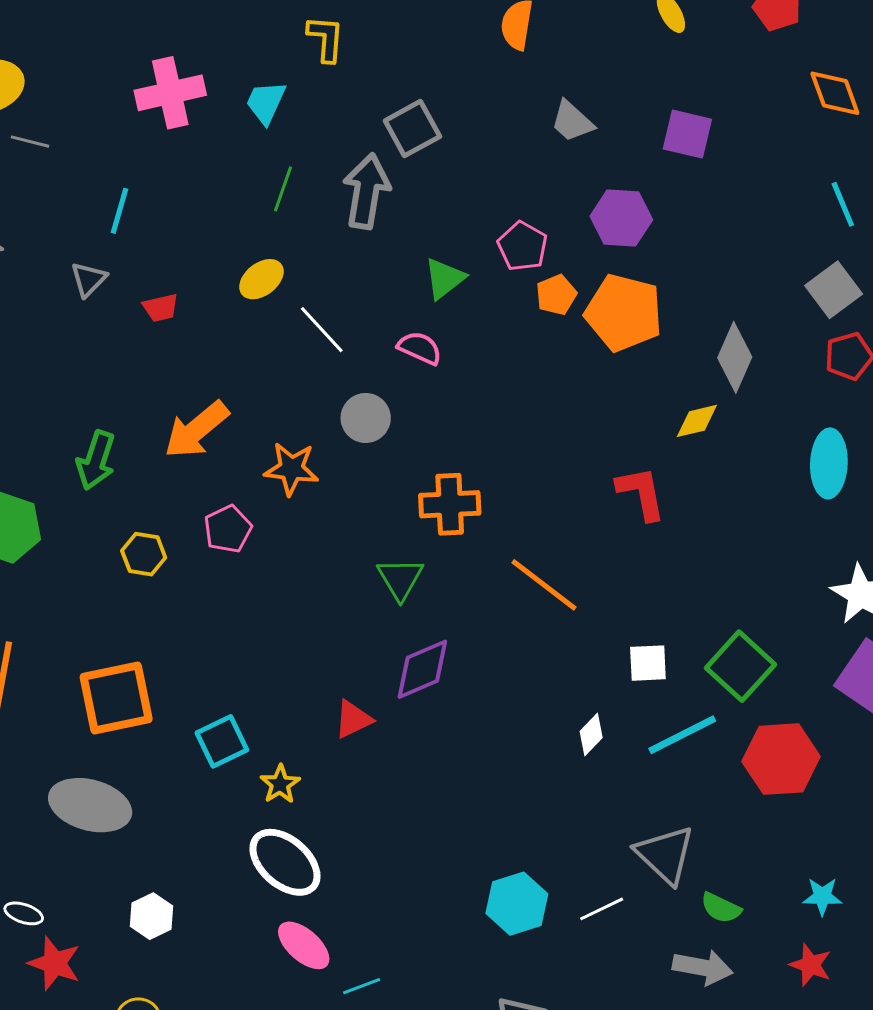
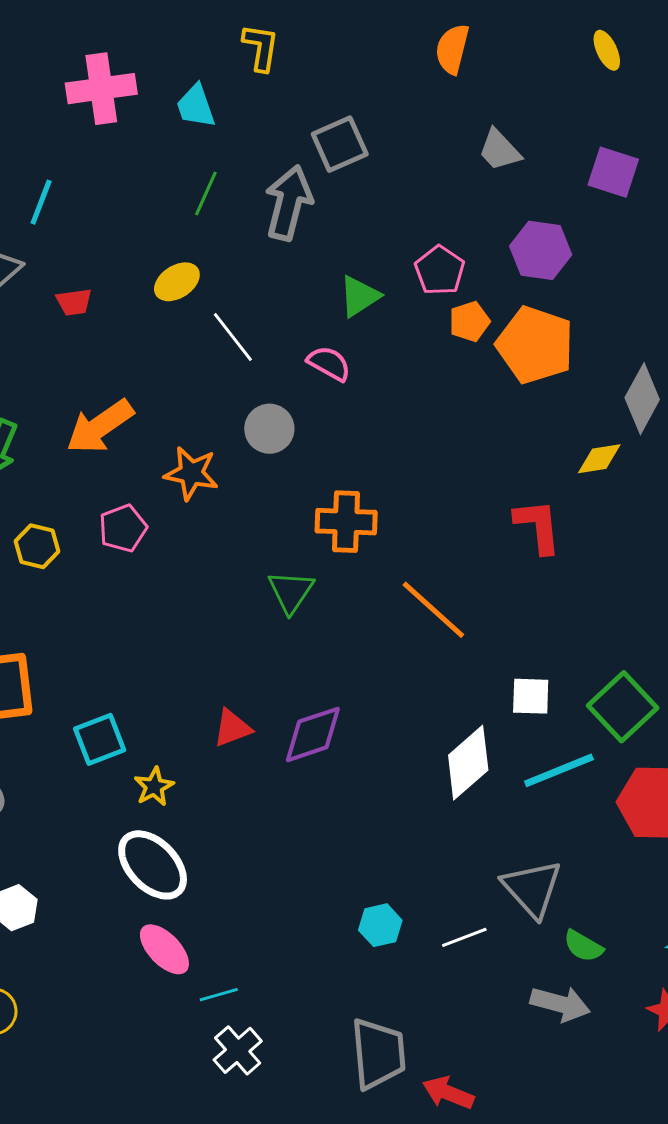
cyan trapezoid: (266, 102) -> (196, 106), turned -48
purple diamond: (422, 669) -> (313, 734), moved
white diamond: (591, 735) -> (468, 763), size x1.8
cyan hexagon: (517, 904) -> (380, 925), size x0.7

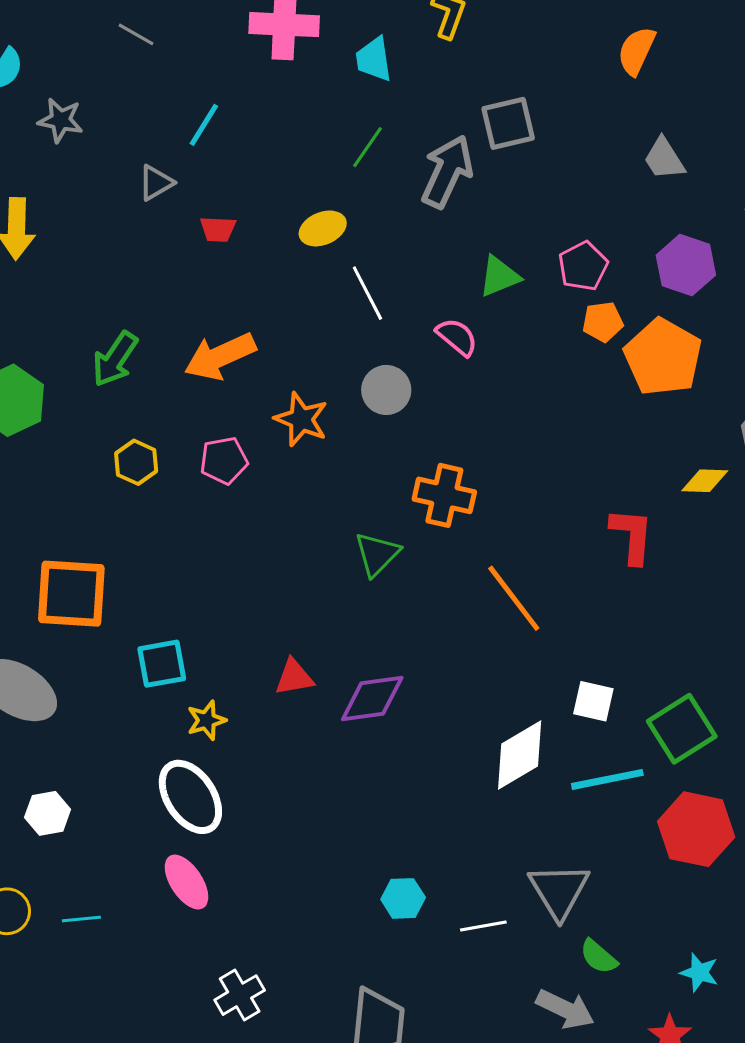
cyan line: (219, 995) -> (81, 919), moved

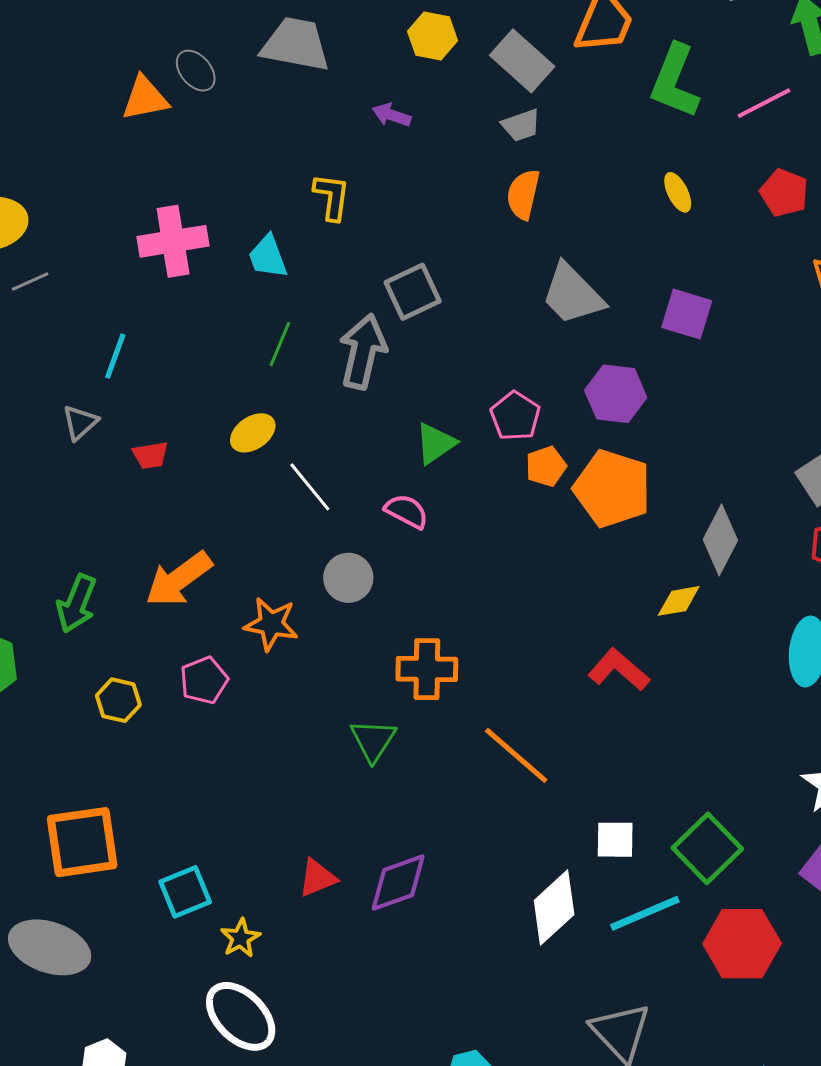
gray line: (136, 34) -> (30, 281), turned -42
gray trapezoid: (664, 159) -> (573, 294), size x1.5
red L-shape: (632, 536) -> (619, 670), turned -42

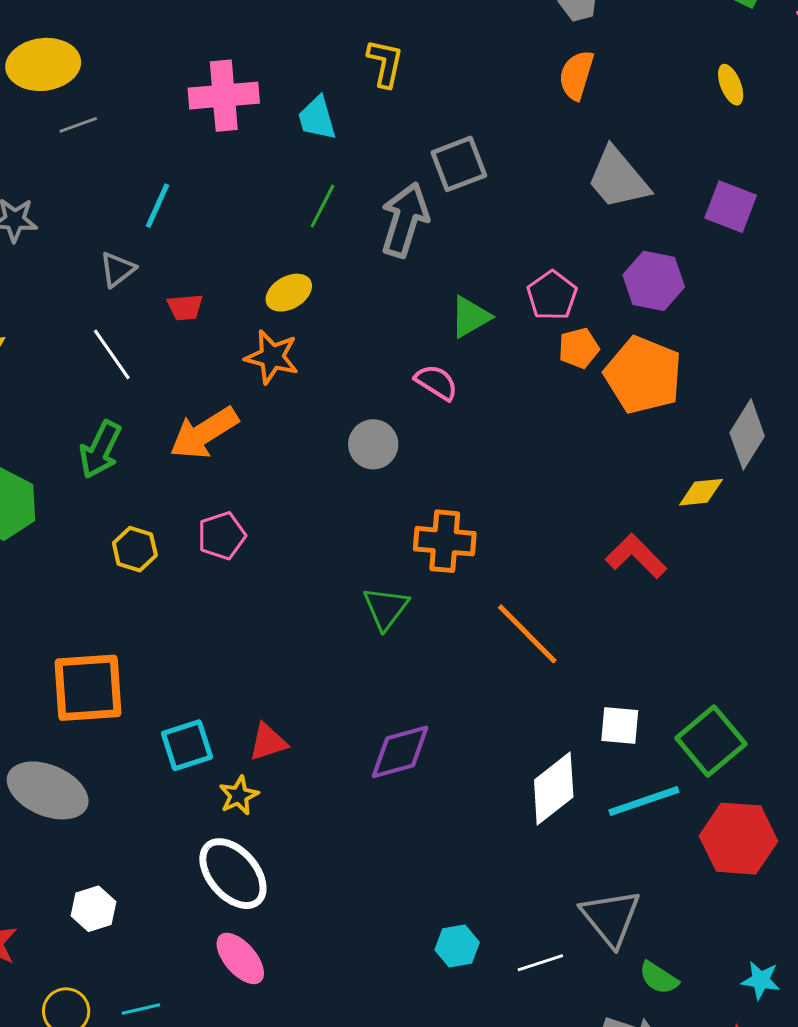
white line: (310, 487) -> (112, 354), moved
orange star: (271, 624) -> (272, 357), moved
red triangle: (317, 878) -> (268, 742), moved

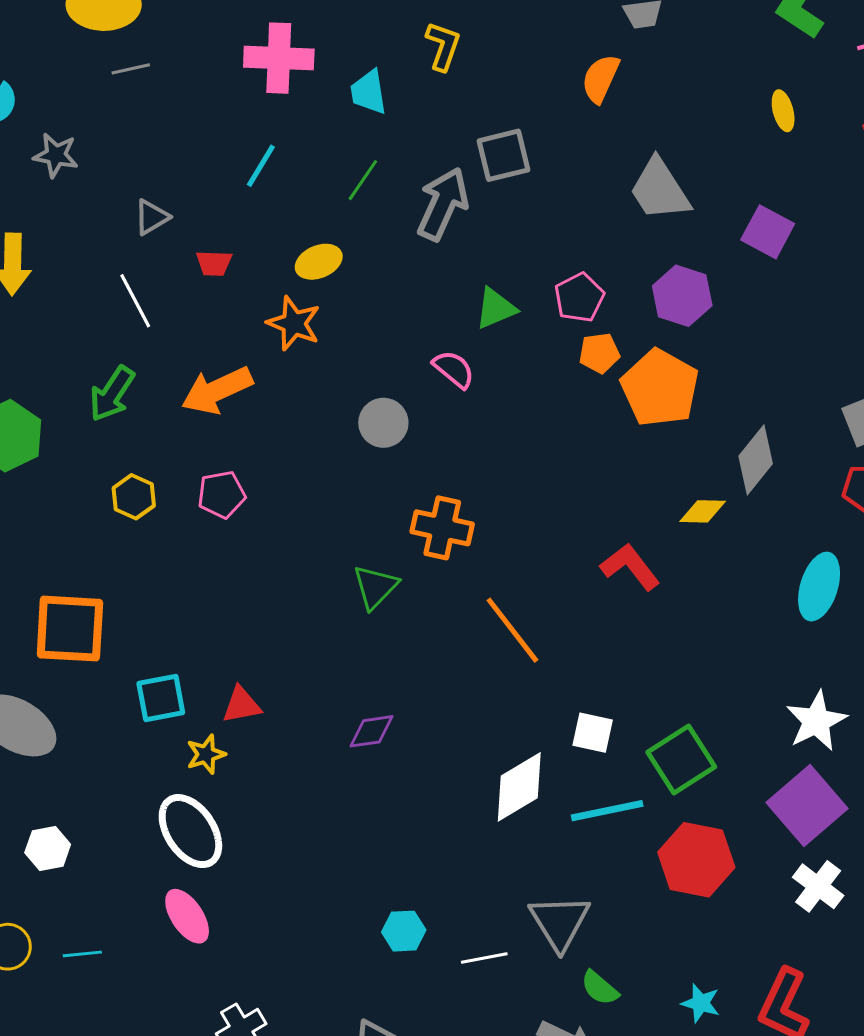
orange semicircle: (576, 75) -> (600, 79), moved
cyan line: (157, 206) -> (261, 166), moved
purple diamond: (400, 752) -> (371, 731), size x0.7

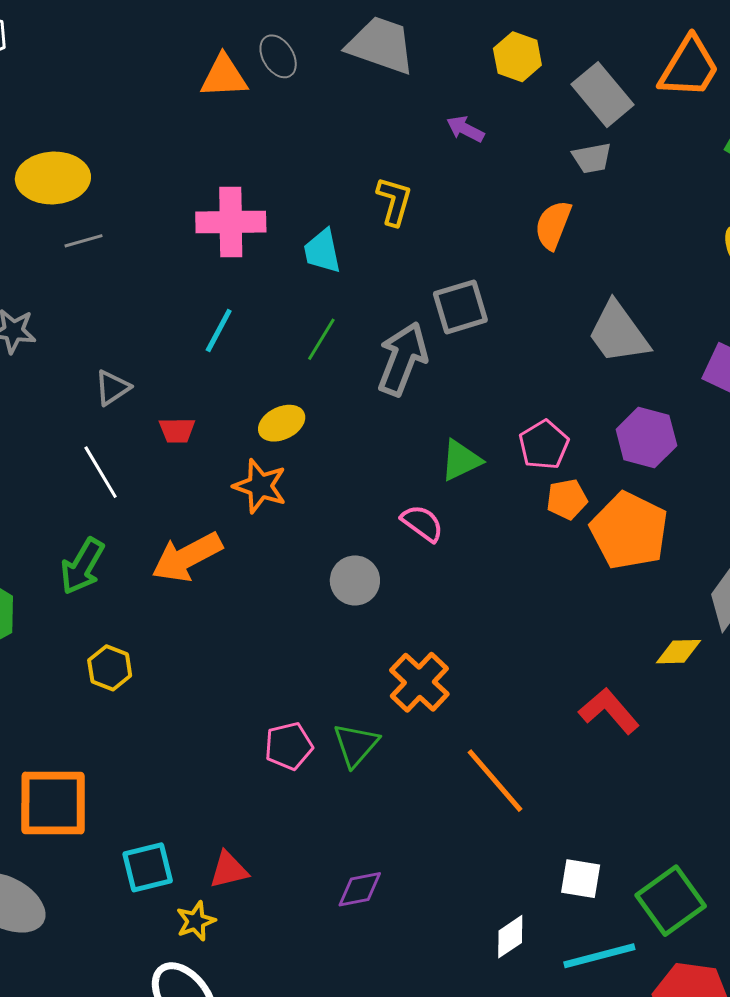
pink pentagon: (222, 494) -> (289, 746), moved
orange cross: (442, 528) -> (419, 682), turned 34
white diamond: (519, 787) -> (510, 937), size x0.6

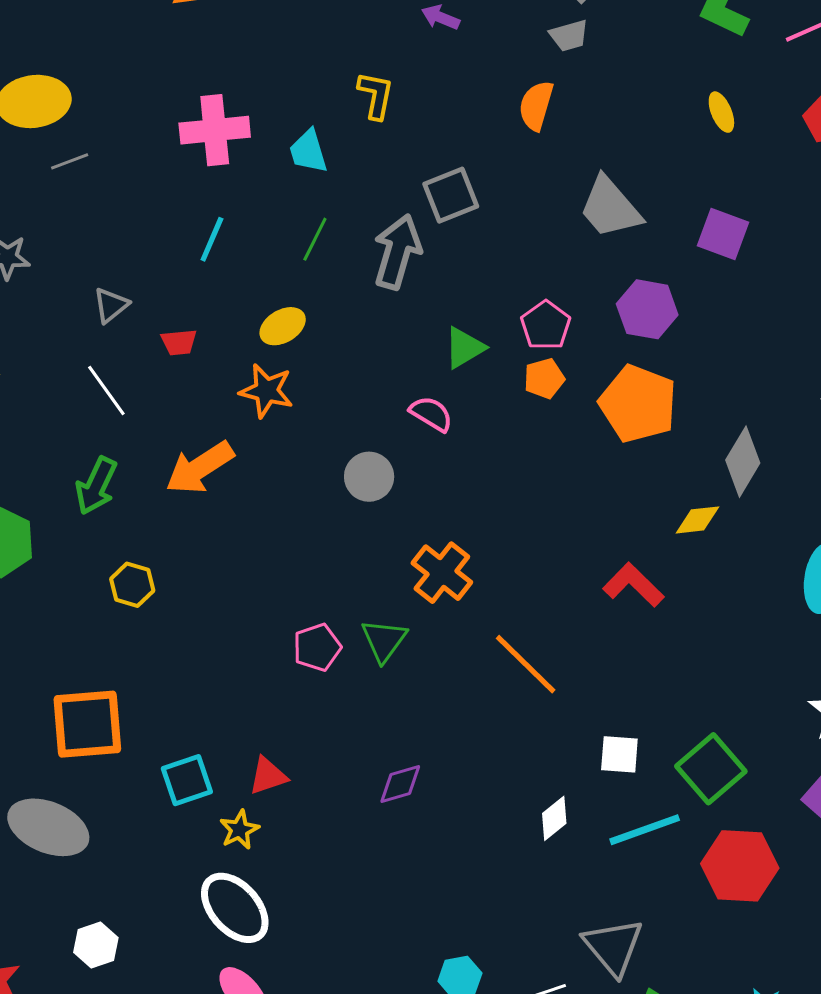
orange pentagon: (567, 499) -> (544, 378), moved

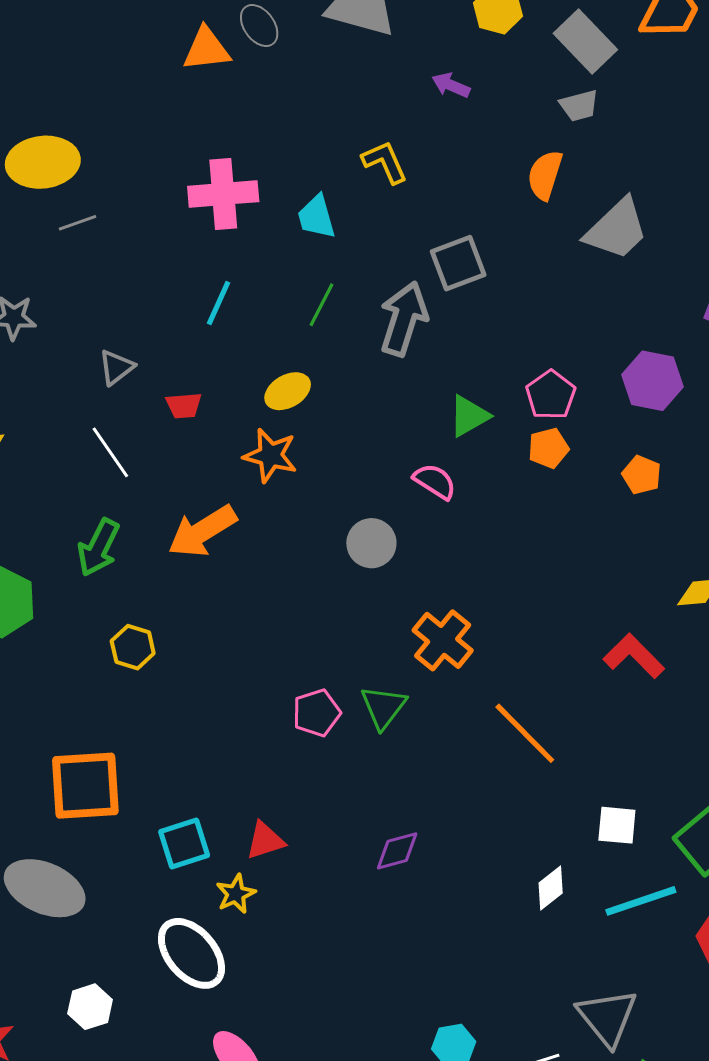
yellow L-shape: (376, 95) -> (385, 162), turned -36
gray trapezoid: (610, 207) -> (617, 229), moved, turned -94
orange pentagon: (638, 404) -> (642, 475), size x0.5
white ellipse: (235, 908) -> (191, 953), moved

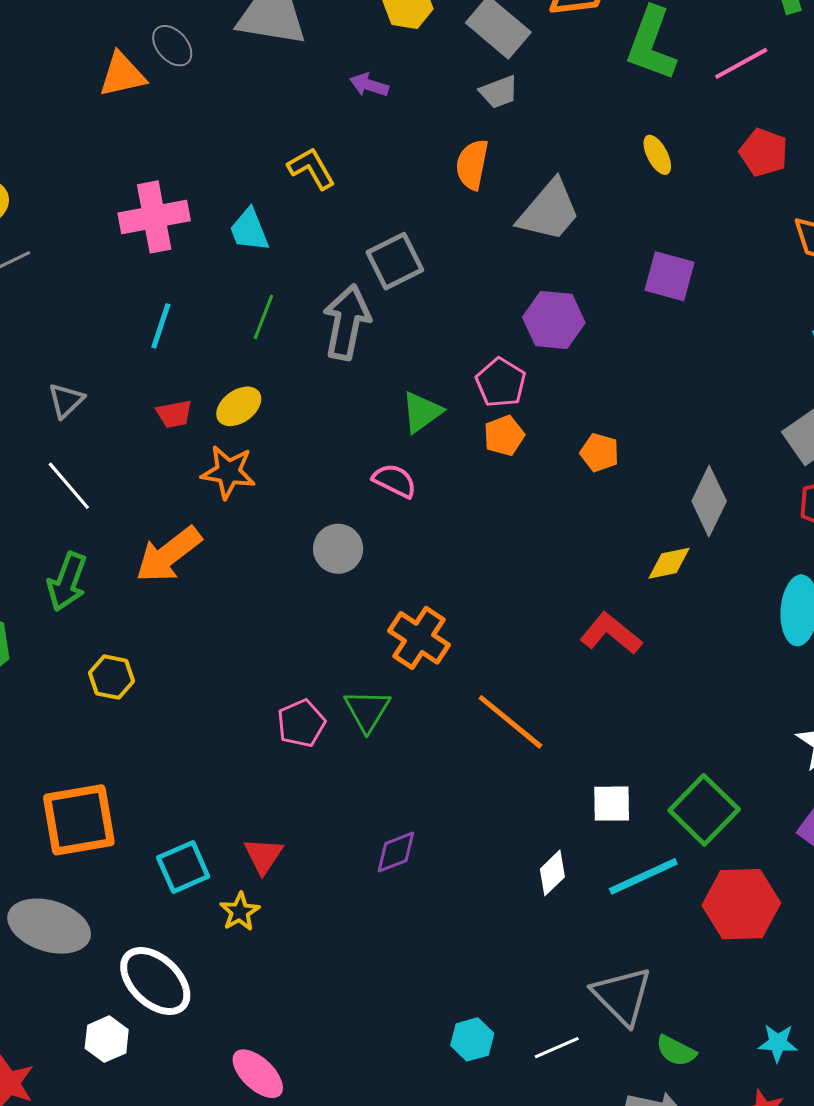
purple hexagon: (652, 381) -> (554, 320), moved
red trapezoid: (184, 405) -> (174, 414), moved
red triangle: (265, 841) -> (263, 856), turned -33
white ellipse: (191, 953) -> (155, 981), moved

